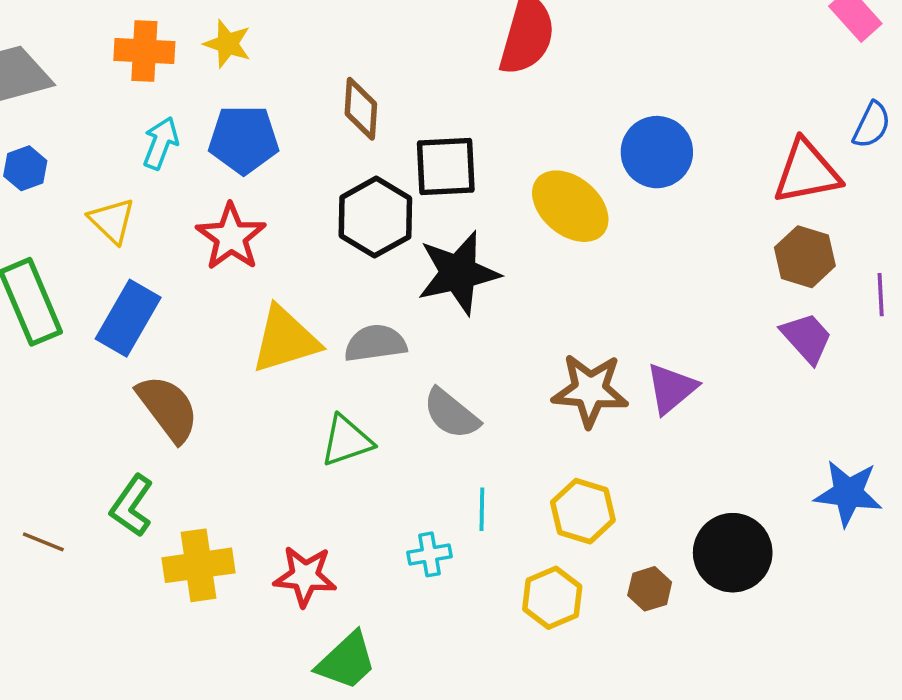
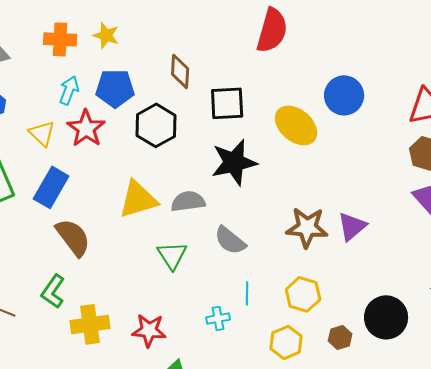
black hexagon: (375, 217) -> (156, 125), moved
red star: (231, 237) -> (86, 128), moved
green triangle: (346, 441) -> (172, 255), turned -44

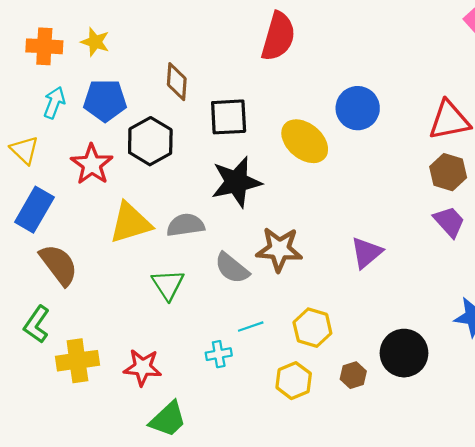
red star: (86, 128) -> (92, 164), moved
brown star: (307, 227) -> (279, 249), moved
cyan line: (247, 293) -> (251, 327), turned 70

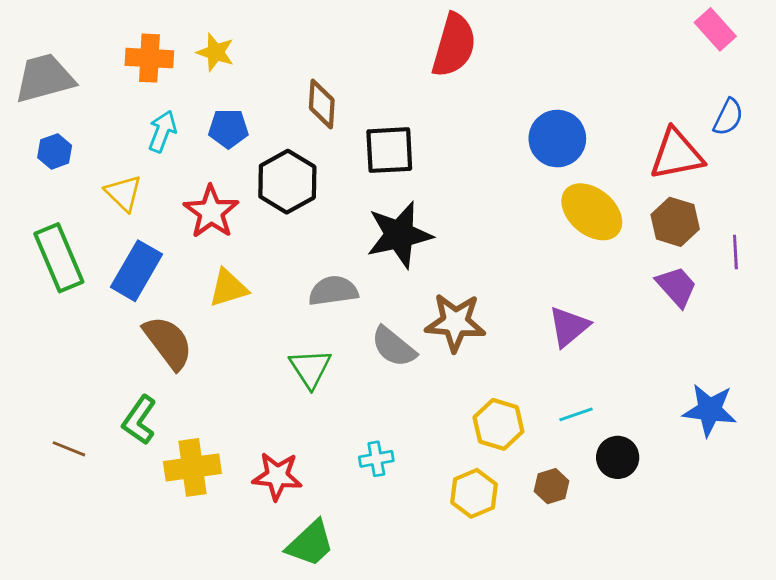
blue pentagon: (105, 100) -> (228, 128), size x0.7
yellow ellipse: (305, 141) -> (592, 212), moved
yellow triangle: (130, 223) -> (228, 288), moved, size x0.7
cyan line: (251, 327) -> (576, 414), moved
black circle: (404, 353) -> (618, 457), size x0.7

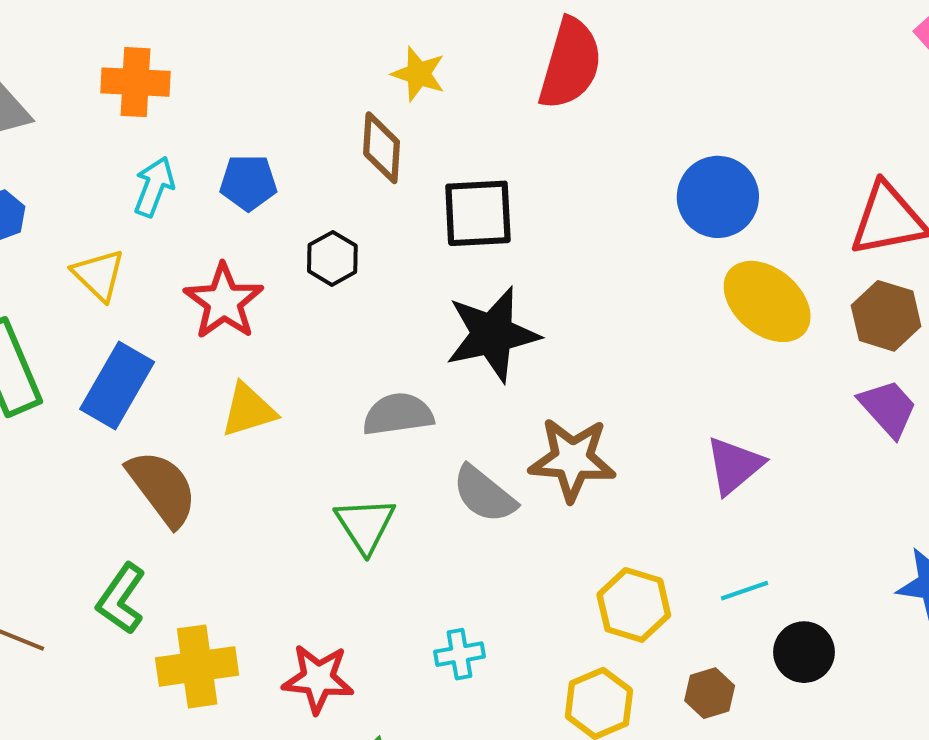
yellow star: (215, 52) -> (419, 74), moved
black hexagon: (287, 182) -> (332, 258), size x0.6

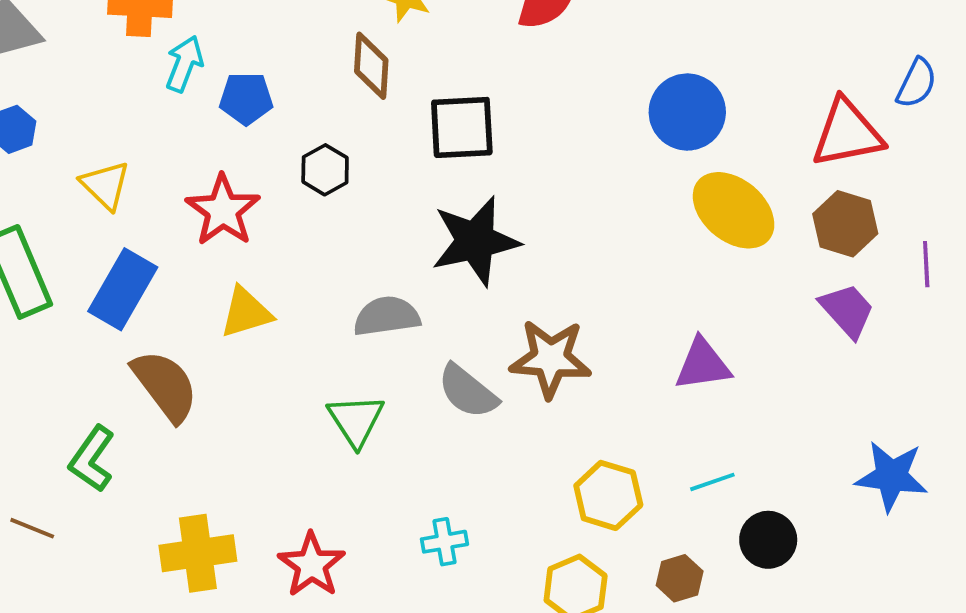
cyan arrow: (154, 187) -> (184, 64), moved
purple triangle: (734, 466) -> (703, 364), turned 32
green L-shape: (121, 599) -> (92, 459), moved
red star: (318, 679) -> (312, 565), turned 30

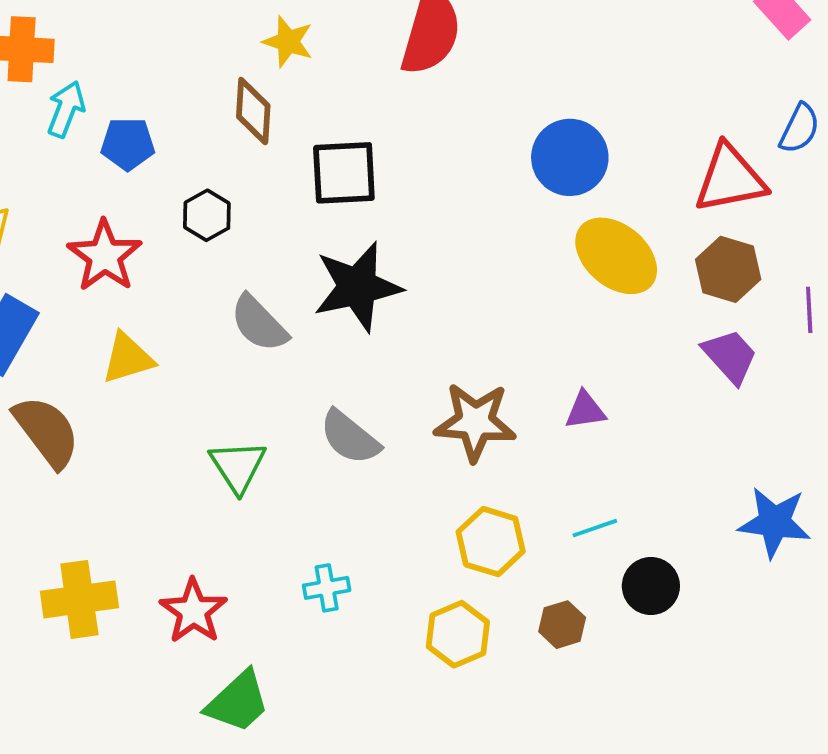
gray semicircle: (387, 316) -> (259, 323), moved, turned -126
brown star: (550, 359) -> (475, 422), moved
purple triangle: (703, 364) -> (585, 410), size x0.7

